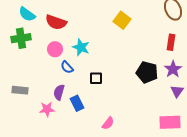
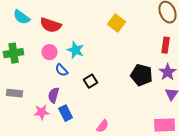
green cross: (21, 38) -> (14, 53), moved
black square: (96, 78) -> (91, 81), turned -32
blue rectangle: (77, 103) -> (66, 113), moved

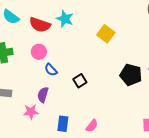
yellow square: (117, 23) -> (106, 34), moved
cyan star: (76, 50) -> (65, 19), moved
blue rectangle: (66, 113) -> (63, 124), moved, turned 35

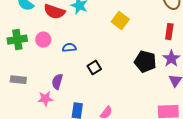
pink circle: (39, 52) -> (43, 40), moved
blue semicircle: (51, 70) -> (69, 48), moved, turned 128

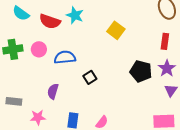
blue semicircle: (69, 48) -> (65, 57), size x1.5
gray rectangle: (18, 80) -> (14, 101), moved
pink star: (45, 99) -> (38, 117), moved

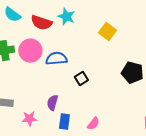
pink circle: (39, 49) -> (30, 51), size x1.5
purple semicircle: (53, 91) -> (52, 103), moved

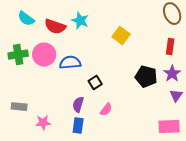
purple semicircle: (52, 103) -> (78, 105), moved
pink semicircle: (93, 124) -> (106, 110), moved

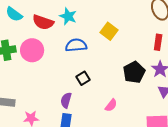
blue semicircle: (70, 63) -> (76, 45), moved
black pentagon: (146, 77) -> (134, 72), turned 30
pink semicircle: (106, 110) -> (111, 105), moved

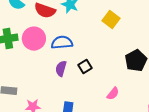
blue semicircle: (76, 45) -> (62, 43), moved
purple semicircle: (66, 100) -> (61, 69), moved

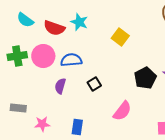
purple semicircle: (61, 69) -> (60, 86), moved
pink semicircle: (113, 94) -> (122, 111), size x1.5

